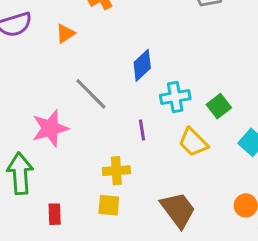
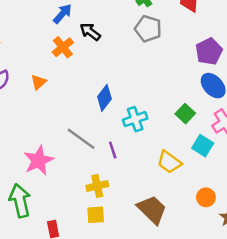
gray line: (91, 94) -> (81, 139), moved
green square: (219, 106) -> (185, 114), moved
yellow trapezoid: (193, 142) -> (169, 162), moved

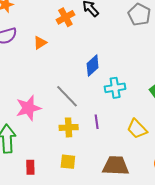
purple line: (113, 150) -> (97, 122), moved
yellow cross: (97, 186) -> (69, 127), moved
brown trapezoid: (152, 210) -> (116, 166), turned -52

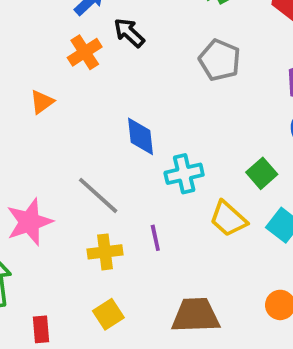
gray pentagon: (139, 15) -> (220, 60), moved
blue diamond: (93, 66) -> (140, 136), turned -50
yellow trapezoid: (137, 129) -> (228, 219), moved
yellow square: (68, 162) -> (108, 314), turned -35

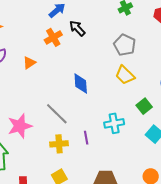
cyan cross: (184, 174) -> (114, 123), moved
yellow trapezoid: (228, 219) -> (125, 75), moved

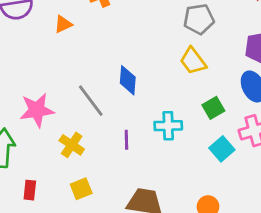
gray pentagon: (125, 45) -> (199, 19), turned 30
blue diamond: (81, 83) -> (128, 80), moved
yellow cross: (59, 144) -> (72, 145), moved, turned 30

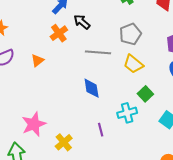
gray line: (91, 101) -> (98, 52), moved, turned -35
green square: (213, 108) -> (145, 94), moved
yellow cross: (72, 145) -> (64, 142), turned 30

